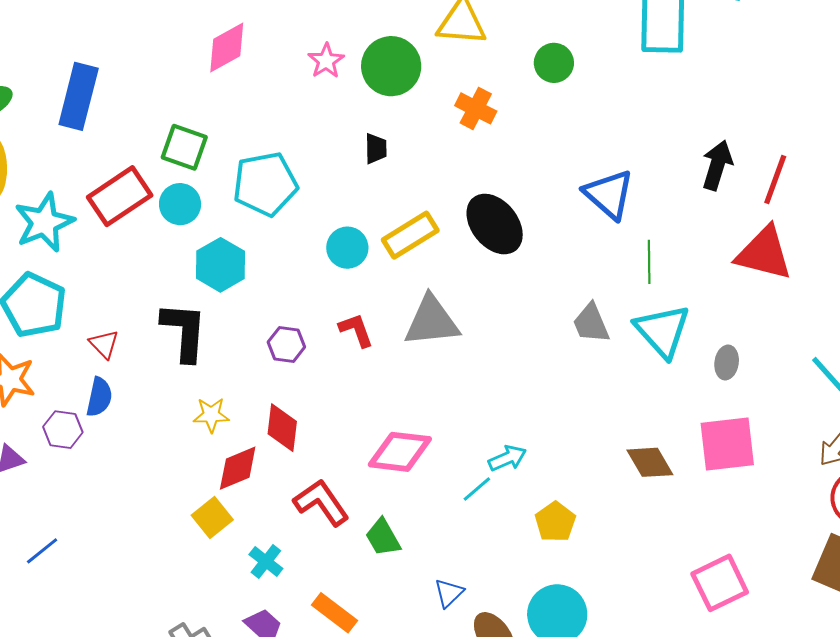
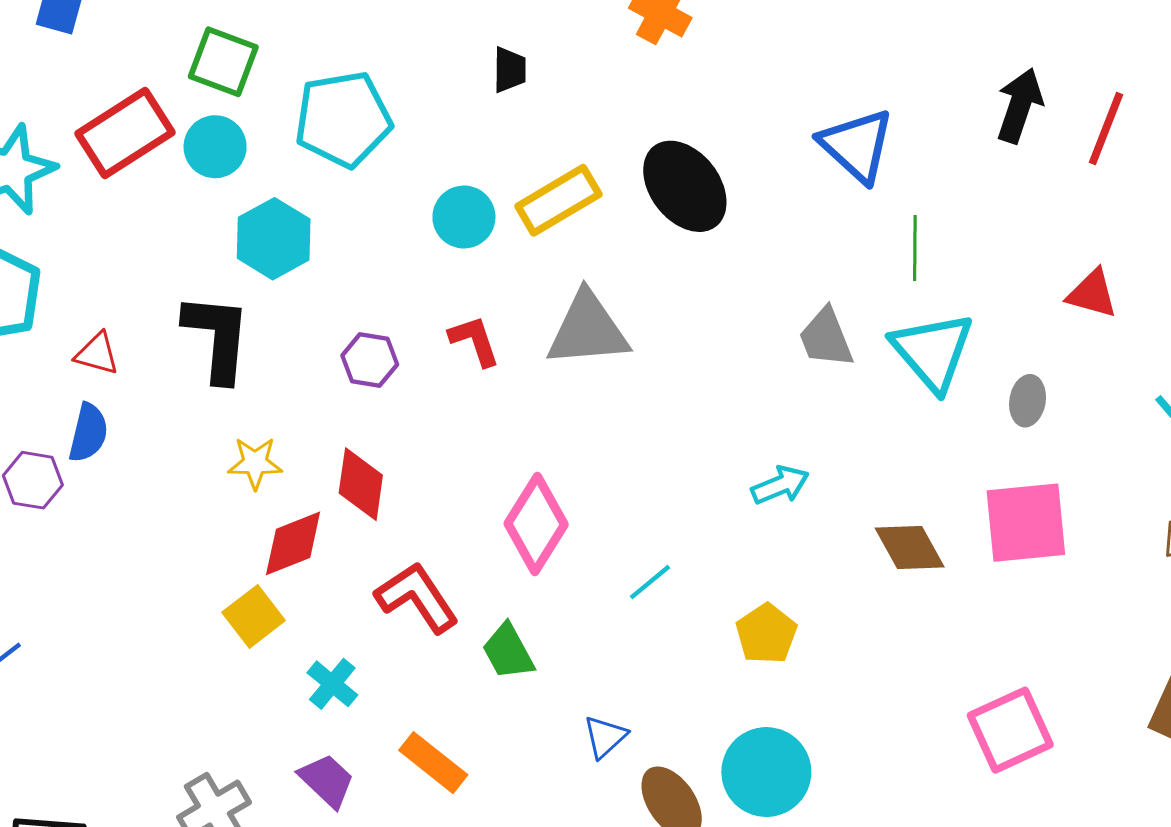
red triangle: (764, 253) -> (1092, 294), moved, size x0.6
red triangle: (104, 344) -> (97, 354), turned -32
pink diamond: (400, 452) -> (536, 524), turned -66
cyan arrow: (507, 458) -> (780, 485), moved

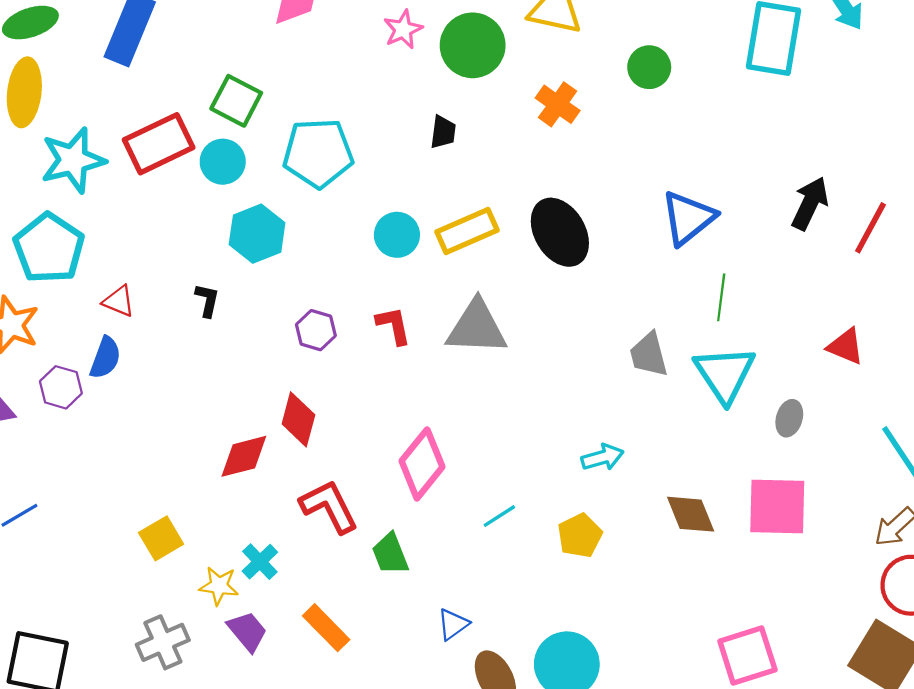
blue triangle: (857, 145) -> (688, 218), turned 32
black L-shape: (217, 337) -> (207, 300), size x0.5
yellow star: (255, 463) -> (219, 586), moved
yellow square: (254, 616) -> (161, 538), moved
yellow pentagon: (766, 634) -> (580, 536), moved

